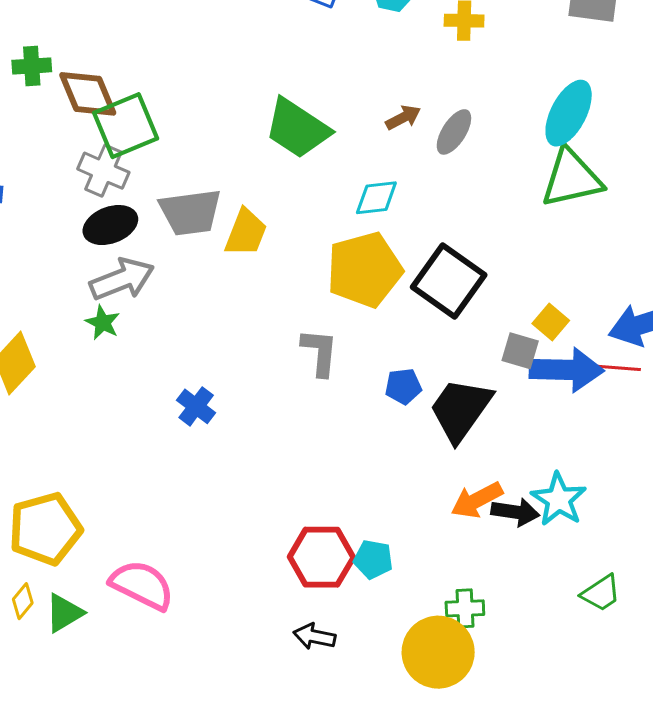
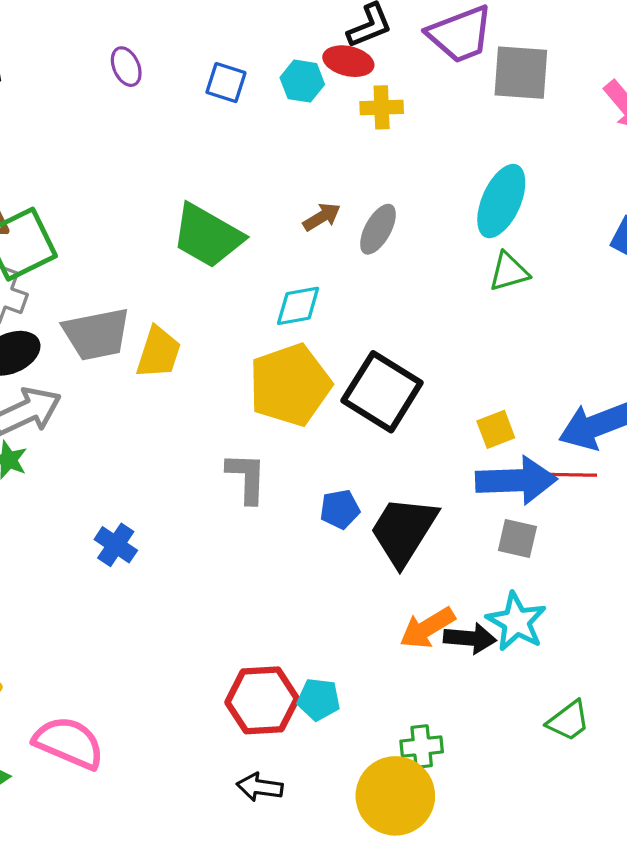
green triangle: (572, 178) -> (509, 272), size x0.6
yellow square: (551, 322) -> (496, 429), turned 32
gray square: (520, 351) -> (517, 538), moved

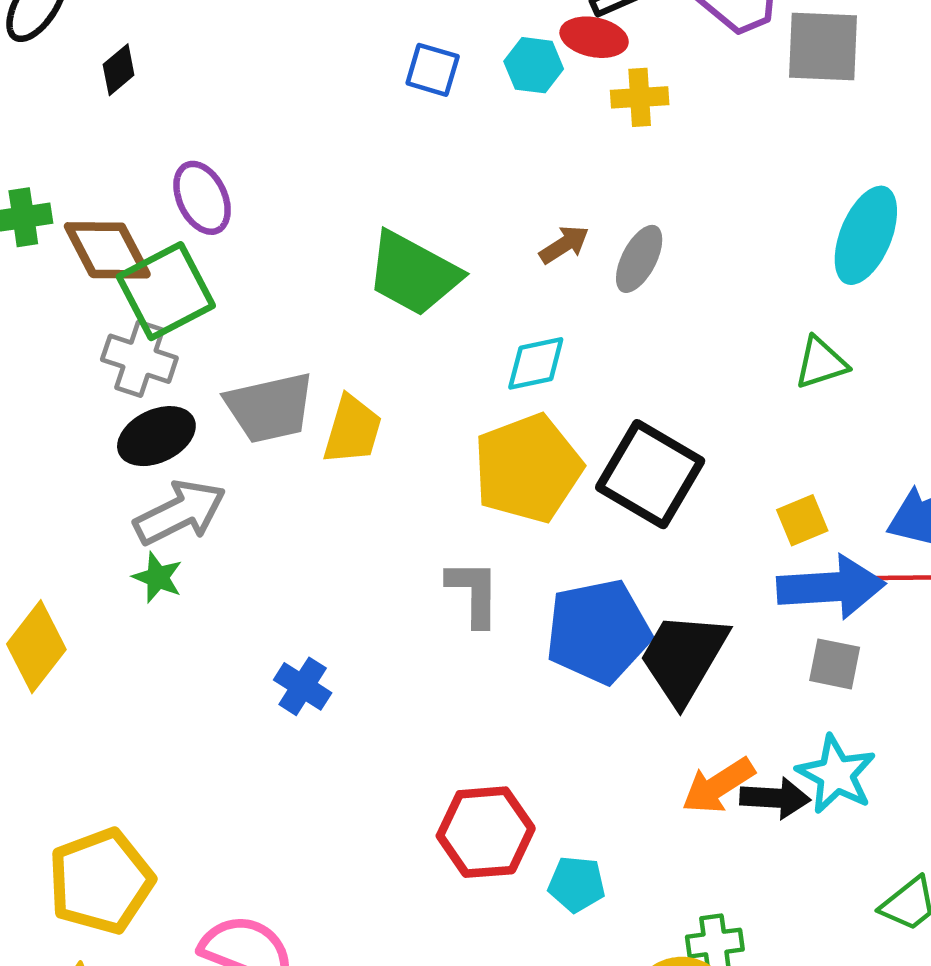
purple ellipse: (126, 67) -> (202, 198), moved, size x1.4
cyan ellipse: (501, 201) -> (866, 235), moved
green triangle: (509, 272) -> (821, 363), moved
blue pentagon: (340, 509) -> (598, 631), size x2.0
red hexagon: (262, 700) -> (486, 832), moved

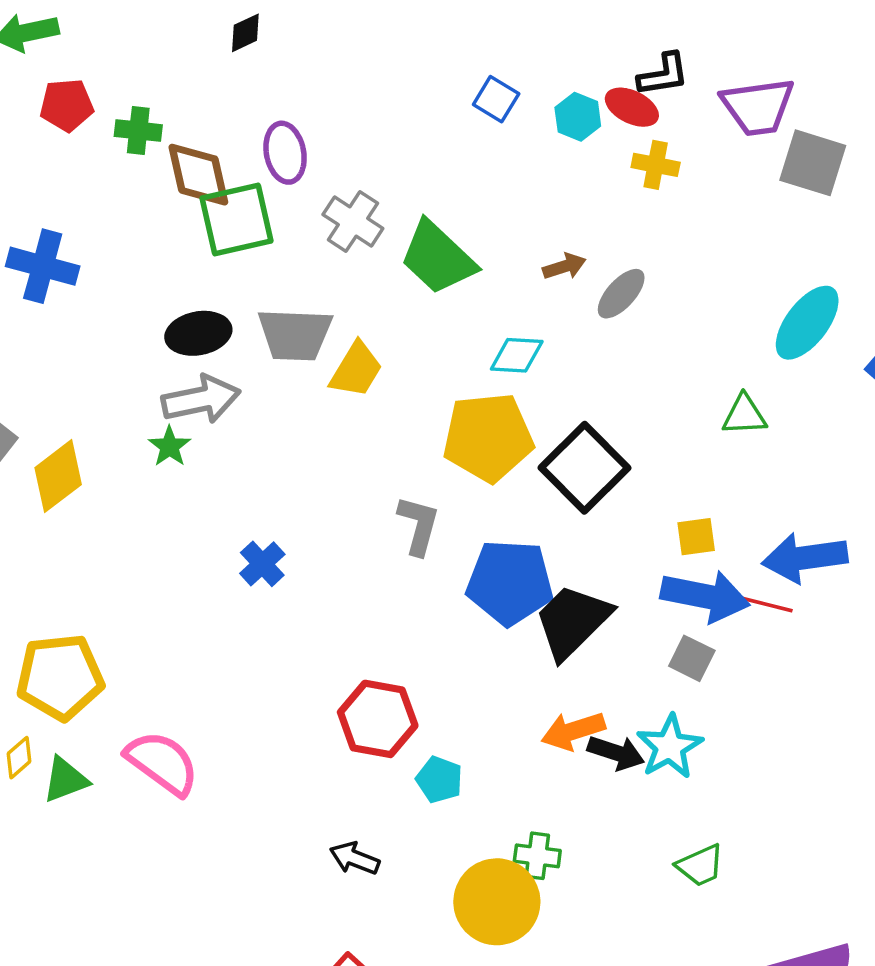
gray cross: (139, 359) -> (353, 221), moved

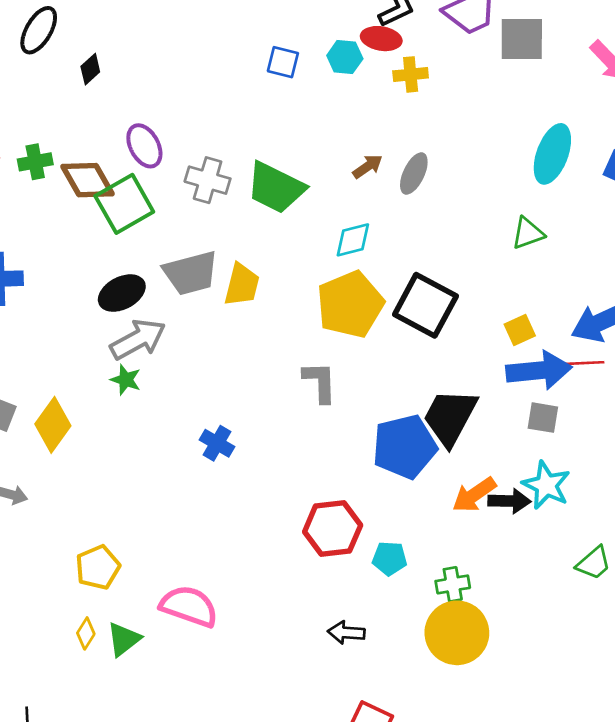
blue pentagon: (510, 582) -> (405, 447), moved
yellow pentagon: (60, 677) -> (98, 567), size x0.7
green cross: (537, 856) -> (453, 584), moved

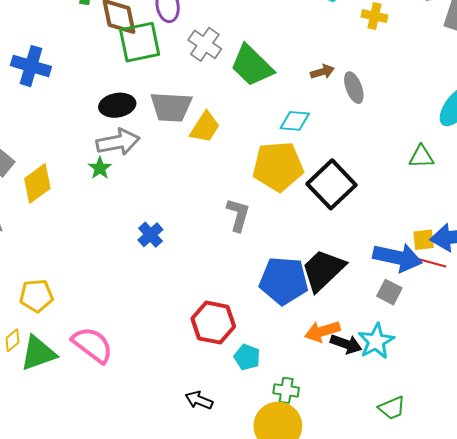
gray ellipse: (414, 174) -> (354, 88), turned -64
yellow square: (520, 330) -> (424, 240), moved
green triangle: (124, 639) -> (38, 353), size x1.4

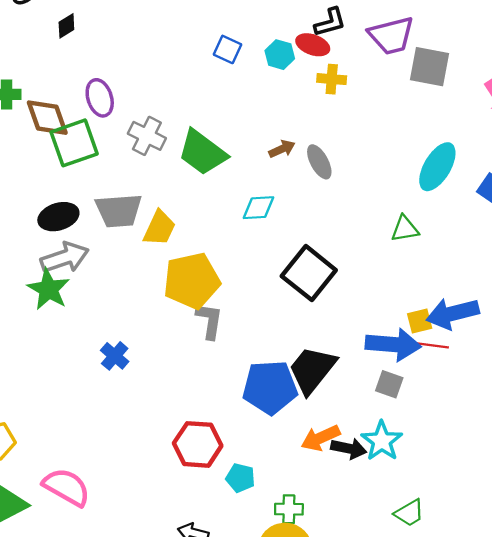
yellow pentagon: (278, 166) -> (192, 281), moved
green star: (100, 168) -> (48, 289), size x1.6

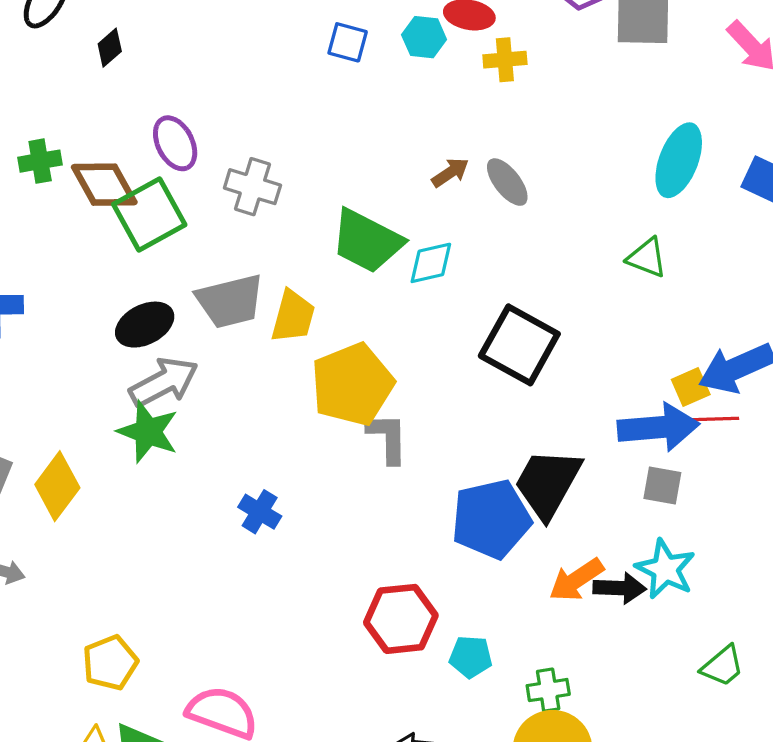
green trapezoid: (202, 152) -> (367, 241), moved
green triangle: (405, 229) -> (647, 258), turned 40

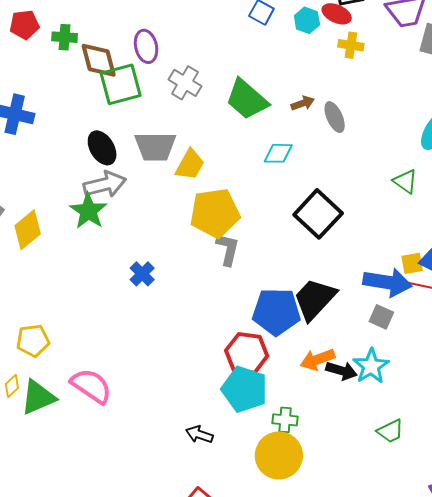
green trapezoid: (367, 241) -> (247, 99), moved
black ellipse: (145, 325) -> (102, 148), turned 72
red hexagon: (401, 619) -> (247, 353), moved
cyan pentagon: (471, 657) -> (245, 389), size x1.8

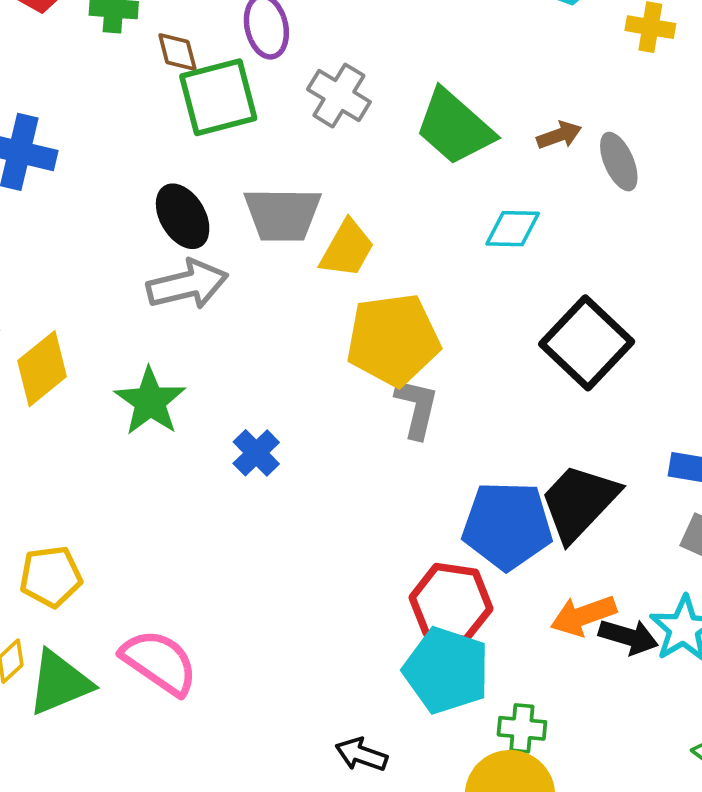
brown diamond: (99, 60) -> (177, 52), size x0.6
green star: (88, 211) -> (150, 401), moved

